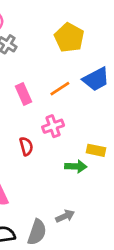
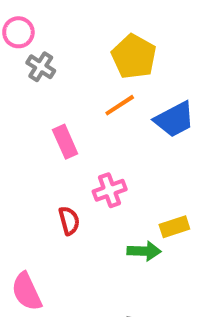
orange line: (60, 89) -> (120, 105), moved
yellow rectangle: (96, 150) -> (174, 227), turned -30

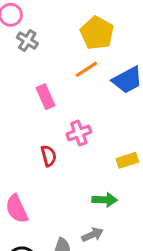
green arrow: (144, 251) -> (105, 200), moved

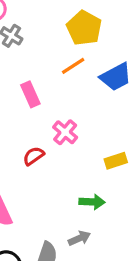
pink cross: (79, 133) -> (65, 132), turned -30
red semicircle: (49, 156) -> (34, 156), turned -110

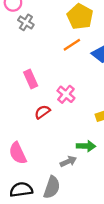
pink rectangle: (30, 94) -> (31, 79), moved
gray arrow: (79, 238) -> (68, 161), moved

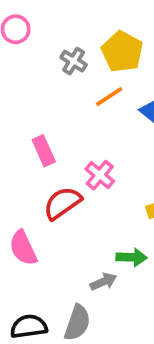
gray cross: (26, 22) -> (74, 61), moved
red semicircle: (42, 112) -> (62, 203), size x1.5
pink semicircle: (18, 153) -> (23, 248), moved

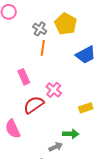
orange line: (109, 97) -> (43, 48), moved, turned -49

